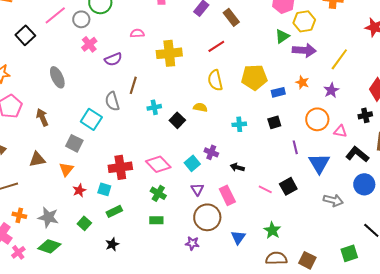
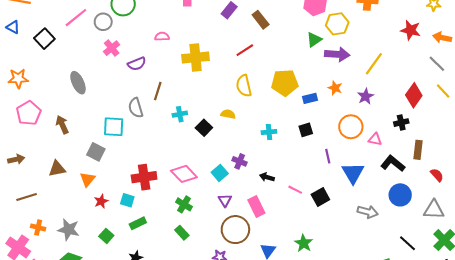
cyan square: (91, 119) -> (114, 127), turned -30
pink line: (265, 189) -> (295, 190), moved
green rectangle: (156, 220) -> (182, 233), turned 48

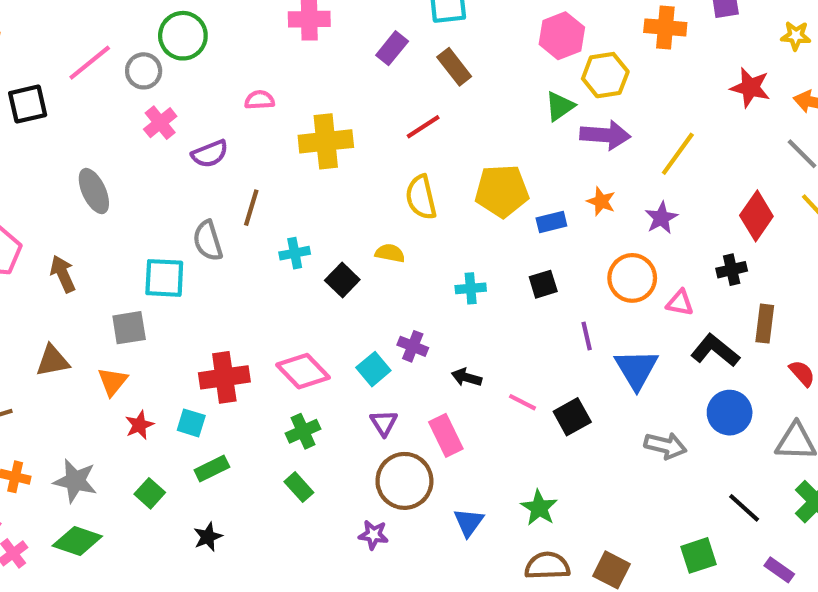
black square: (44, 39) -> (28, 104), turned 30
gray square: (96, 152) -> (129, 328), turned -36
green cross: (184, 204) -> (303, 431), turned 35

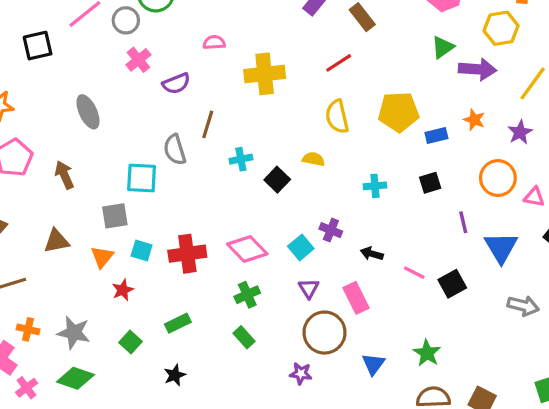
yellow hexagon: (605, 75) -> (501, 28), moved
cyan square: (191, 423) -> (142, 251), moved

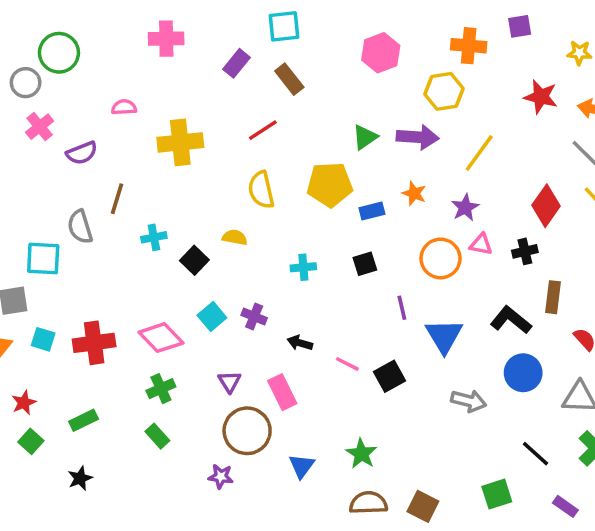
green triangle: (443, 47) -> (365, 137), moved
pink triangle: (534, 197) -> (481, 244), moved
cyan square: (301, 247) -> (212, 316), moved
red star: (123, 290) -> (24, 403), moved

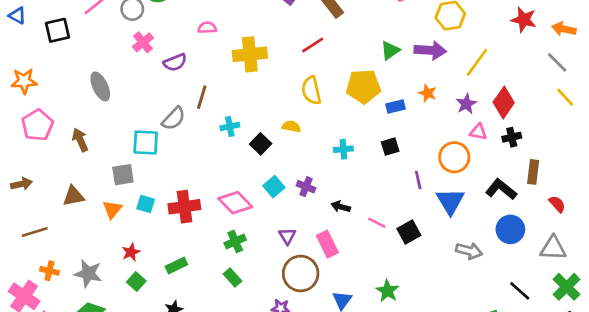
red diamond: (546, 206) -> (504, 102), moved
gray semicircle: (80, 227) -> (174, 118), turned -120
orange circle: (441, 258) -> (454, 157), moved

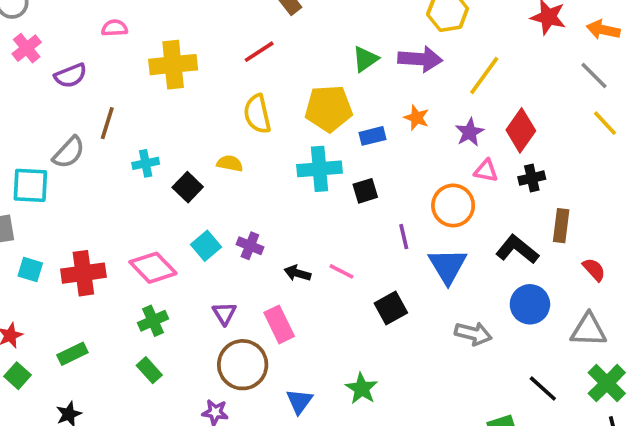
cyan cross: (343, 149) -> (319, 169), moved, size x1.6
pink line: (377, 223) -> (341, 271), moved

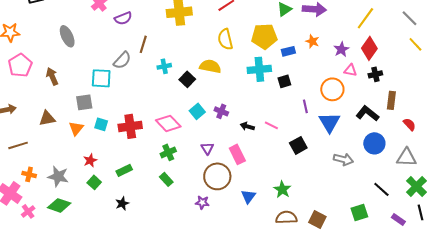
yellow line: (484, 76) -> (365, 18), moved
yellow semicircle: (230, 163) -> (210, 66), size x1.5

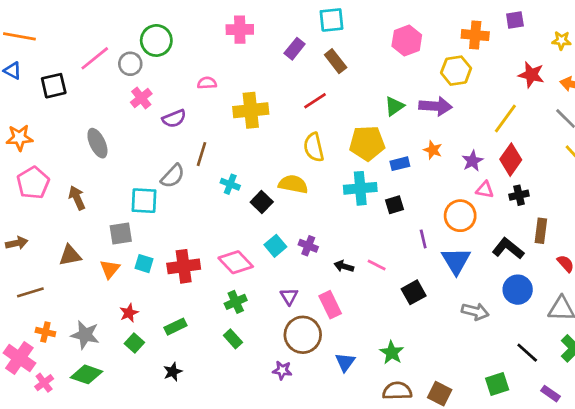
cyan cross: (164, 66) -> (230, 184), turned 32

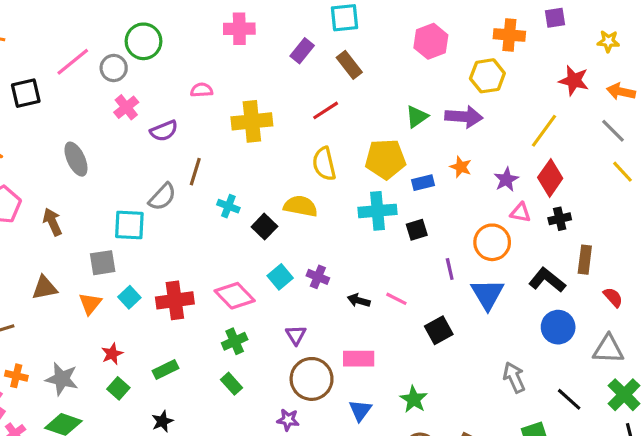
cyan square: (144, 264) -> (129, 297), turned 30
pink rectangle: (330, 305) -> (359, 359), moved, turned -64
gray arrow: (475, 311) -> (514, 377), moved, turned -128

